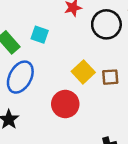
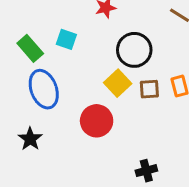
black circle: (106, 24) -> (134, 50), moved
blue ellipse: (20, 77) -> (44, 89), turned -48

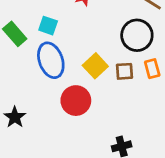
black circle: (134, 50) -> (137, 35), moved
blue ellipse: (44, 89) -> (51, 60), moved

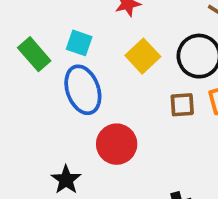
yellow square: (95, 66) -> (143, 56), moved
black star: (15, 117) -> (66, 180), moved

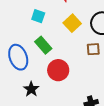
green rectangle: (34, 54) -> (43, 45), moved
blue ellipse: (83, 90) -> (18, 57), moved

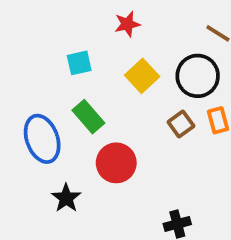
cyan square: (38, 16) -> (79, 63), turned -32
brown square: (93, 49) -> (181, 124), turned -32

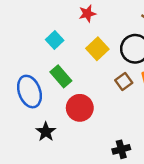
cyan square: (79, 63) -> (55, 40), turned -30

